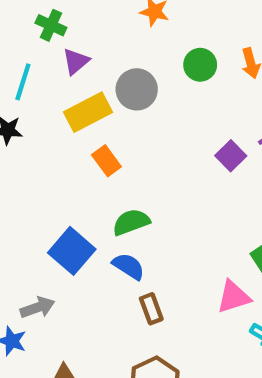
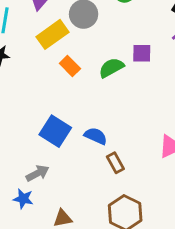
purple square: (231, 156) -> (142, 53), moved, turned -36
green semicircle: (131, 222) -> (111, 68), moved

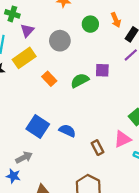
yellow rectangle: (52, 34) -> (24, 58), moved
brown rectangle: (115, 163) -> (98, 148), moved

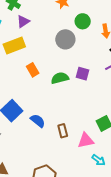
green circle: (90, 24) -> (83, 21), moved
gray circle: (60, 41) -> (65, 39), moved
brown rectangle: (98, 148) -> (63, 131), moved

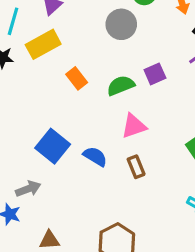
purple square: (83, 74) -> (155, 74), turned -32
pink triangle: (86, 140) -> (134, 126), moved

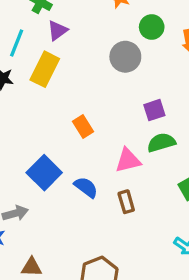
yellow rectangle: (43, 44) -> (45, 69), turned -40
orange rectangle: (77, 78) -> (83, 126), moved
green semicircle: (121, 85) -> (161, 142), moved

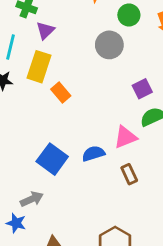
orange rectangle: (83, 126) -> (61, 93), moved
blue semicircle: (86, 187) -> (93, 154), moved, turned -45

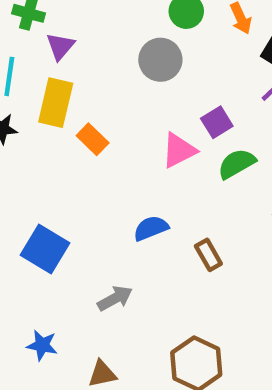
pink triangle: (125, 137) -> (179, 150), moved
blue square: (52, 159) -> (45, 249), moved
gray arrow: (32, 199) -> (115, 298), moved

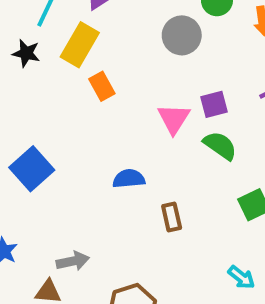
pink triangle: (179, 150) -> (174, 119), turned -48
green semicircle: (237, 164) -> (220, 146), turned 48
gray arrow: (115, 298) -> (73, 261), moved

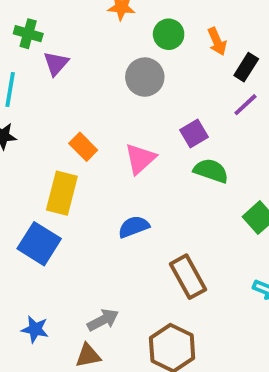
yellow rectangle: (80, 45) -> (62, 193), moved
pink triangle: (174, 119) -> (140, 159), moved, turned 32
brown rectangle: (172, 217) -> (188, 277), moved, size x1.5

